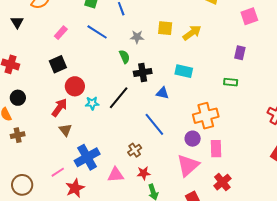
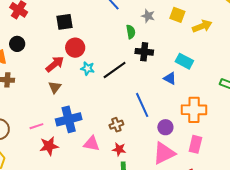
blue triangle: (162, 93) -> (170, 78), moved
purple circle: (193, 139) -> (165, 127), moved

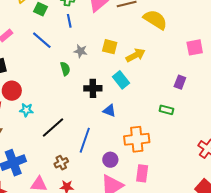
black cross: (144, 52) -> (93, 88), moved
cyan rectangle: (184, 61) -> (121, 80), moved, turned 30
black line: (115, 70) -> (53, 127), moved
blue line: (142, 105) -> (85, 140), turned 50

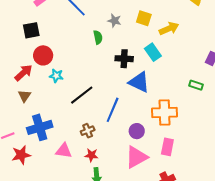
blue triangle: (109, 111) -> (139, 82), size x1.6

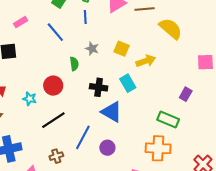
red circle: (43, 55) -> (53, 86), moved
green rectangle: (196, 85) -> (168, 120), size x1.5
orange cross: (164, 112) -> (158, 148), moved
purple circle: (137, 131) -> (107, 148), moved

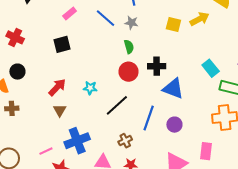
gray star: (92, 49) -> (131, 23), moved
yellow arrow: (146, 61) -> (200, 19), moved
cyan rectangle: (128, 83) -> (211, 68), moved
red circle: (53, 86) -> (128, 72), moved

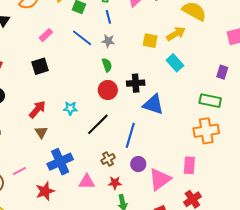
cyan rectangle: (211, 68) -> (175, 63), moved
purple circle: (174, 125) -> (138, 164), moved
pink line: (46, 151) -> (19, 171), moved

